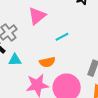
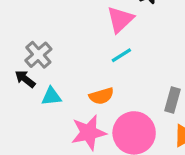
pink triangle: (37, 16) -> (120, 19), moved

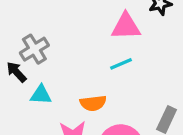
pink triangle: (120, 19) -> (126, 26), turned 32

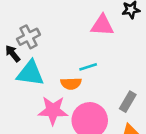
cyan line: (121, 64) -> (88, 67), moved
cyan triangle: (41, 95) -> (30, 73), size x1.6

